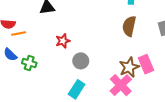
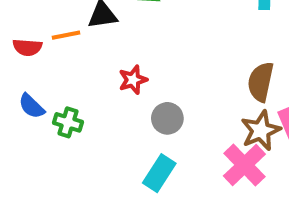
brown semicircle: (129, 26) -> (261, 82), moved
orange line: (19, 34) -> (66, 35), moved

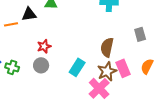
gray circle: (167, 118) -> (41, 65), moved
cyan rectangle: (159, 173) -> (77, 67), moved

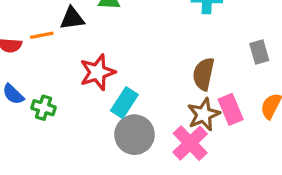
red star: (44, 46) -> (97, 72), size x1.5
gray circle: (41, 65) -> (135, 135), moved, size x1.5
cyan rectangle: (77, 67) -> (124, 103), moved

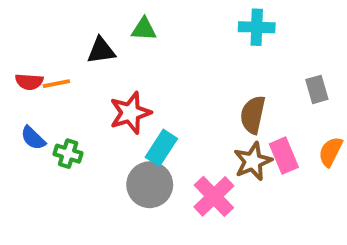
orange line: (42, 35) -> (56, 84), moved
gray circle: (135, 135) -> (150, 185), moved
pink cross: (190, 143) -> (214, 196), moved

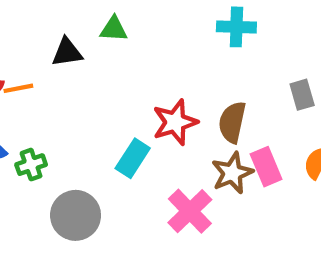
red star: (130, 113) -> (175, 122), moved
green cross: (68, 154) -> (31, 165), turned -36
gray circle: (150, 185) -> (76, 215), moved

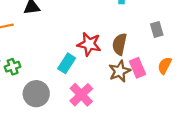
red star: (175, 122) -> (89, 44), turned 30
pink cross: (190, 211) -> (81, 95), moved

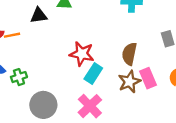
red star: (89, 44) -> (82, 54), moved
cyan rectangle: (67, 63) -> (93, 74), moved

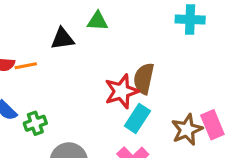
red star: (82, 54) -> (121, 91), turned -30
brown semicircle: (129, 54) -> (144, 79), moved

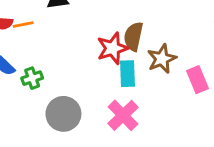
cyan rectangle: (137, 118) -> (127, 74), turned -35
brown star: (187, 130) -> (162, 59), moved

